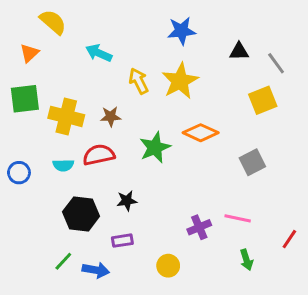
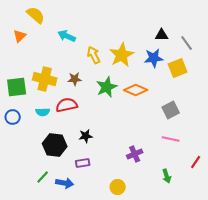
blue star: (181, 31) -> (154, 58), moved
green square: (25, 99) -> (17, 87), moved
green star: (155, 148) -> (107, 87), moved
pink line: (238, 218) -> (171, 139), moved
yellow circle: (168, 266) -> (118, 187), moved

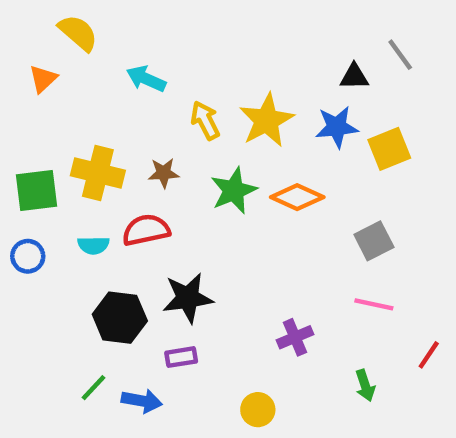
gray line: (187, 43) -> (400, 55), moved
black star: (86, 136) -> (188, 298), size x1.6

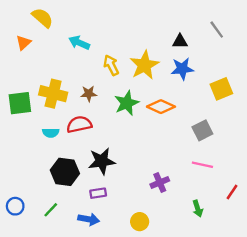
black triangle: (354, 77) -> (180, 41), moved
yellow square: (389, 149) -> (221, 89), moved
blue circle: (28, 256) -> (15, 206), moved
blue arrow: (142, 401) -> (89, 219), moved

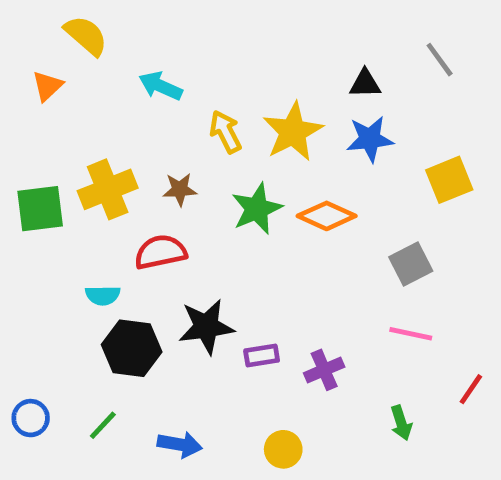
yellow cross: (53, 94) -> (108, 189), turned -36
cyan semicircle: (51, 133) -> (103, 295), moved
purple rectangle: (98, 193) -> (262, 355), moved

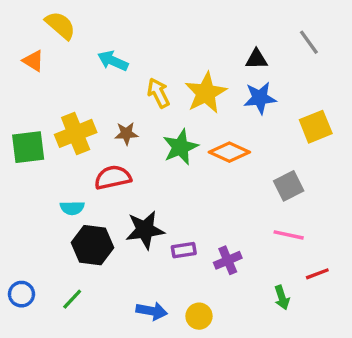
orange triangle: (47, 86) -> (33, 61), turned -45
red line: (471, 389) -> (317, 274), moved, turned 35
blue arrow: (180, 445) -> (152, 311), moved

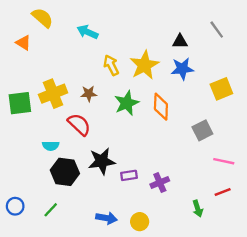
cyan arrow: (113, 61) -> (87, 32), moved
orange diamond: (229, 152) -> (161, 107), turned 68
red semicircle: (113, 177) -> (79, 124), turned 55
pink line: (289, 235) -> (224, 161), moved

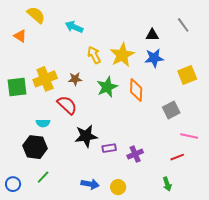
black hexagon: (65, 172) -> (35, 147), moved
red line: (223, 192) -> (177, 157), moved
blue circle: (15, 206) -> (13, 184), moved
green arrow: (198, 209) -> (167, 184), moved

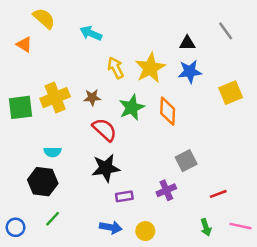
red semicircle: (67, 105) -> (105, 130), moved
gray square: (171, 110) -> (186, 161), moved
pink line: (189, 136) -> (240, 226), moved
purple rectangle: (109, 148) -> (124, 196), moved

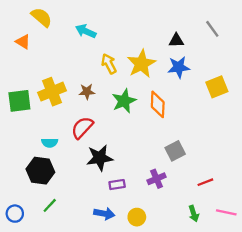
red semicircle: (105, 130) -> (82, 128), moved, turned -90

